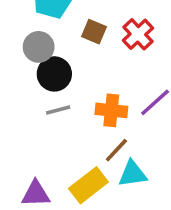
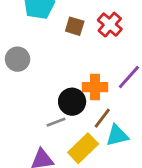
gray circle: (39, 47) -> (18, 59), moved
black circle: (54, 74) -> (72, 102), moved
gray line: (58, 110) -> (56, 122), moved

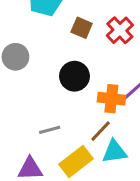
orange cross: (95, 87) -> (111, 99), moved
black circle: (72, 102) -> (74, 76), moved

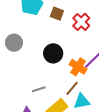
brown square: (82, 28) -> (57, 14), moved
orange cross: (111, 99) -> (78, 67), turned 30

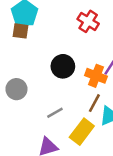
brown square: (57, 14) -> (20, 31), moved
gray circle: (14, 43) -> (16, 89), moved

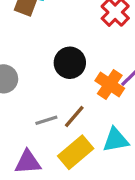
brown line: (94, 103) -> (74, 117), moved

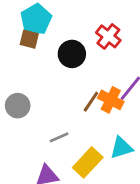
black circle: (70, 63) -> (72, 54), moved
brown line: (74, 117) -> (91, 102), moved

